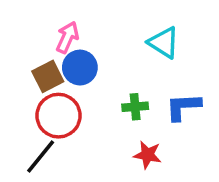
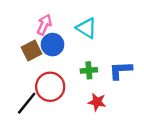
cyan triangle: (164, 43) -> (87, 28), moved
red circle: (58, 116) -> (50, 87), moved

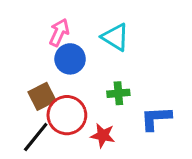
brown square: (31, 50) -> (42, 96), moved
blue L-shape: (120, 70) -> (156, 118), moved
red star: (97, 102) -> (103, 135), moved

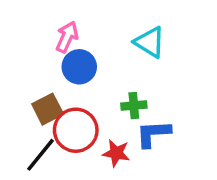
cyan triangle: (115, 37) -> (150, 42), moved
blue L-shape: (156, 118) -> (153, 134), moved

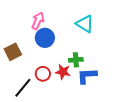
brown square: (48, 109) -> (13, 52), moved
red circle: (76, 130) -> (43, 74), size x0.6
red star: (116, 153) -> (63, 72), moved

